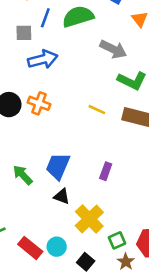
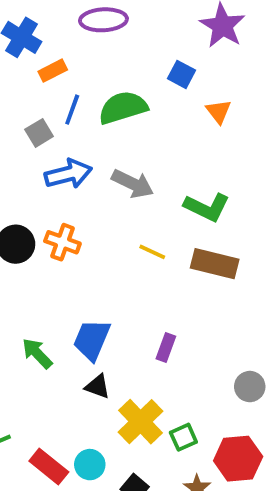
gray square: (24, 33) -> (39, 133), turned -30
gray arrow: (113, 49) -> (133, 184), moved
green square: (117, 240) -> (183, 437), moved

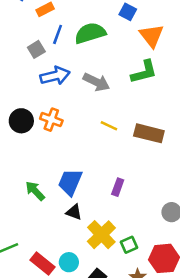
orange triangle: (219, 111) -> (151, 36), size x1.5
green L-shape: (207, 207) -> (144, 72), moved, turned -40

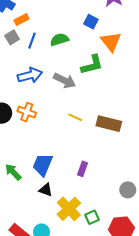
green semicircle: (90, 33) -> (59, 39), size x0.7
gray square: (36, 49) -> (12, 37), moved
green L-shape: (144, 72) -> (92, 65), moved

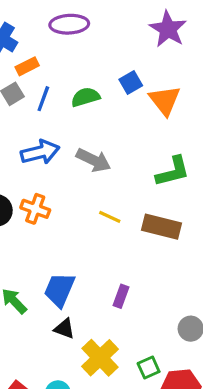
blue square: (91, 22) -> (131, 82), moved, turned 32
green L-shape: (92, 65) -> (173, 172), moved
green square: (92, 217) -> (149, 367), moved

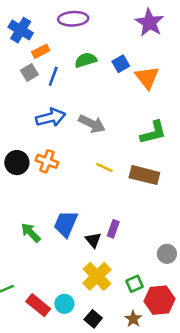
green semicircle: (85, 97) -> (86, 60), moved
black triangle: (64, 329) -> (93, 240), moved, turned 30

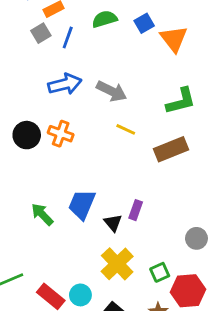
yellow line: (104, 168) -> (126, 129), moved
brown rectangle: (144, 175) -> (171, 149), turned -36

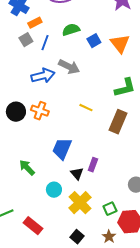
blue square: (144, 23) -> (94, 41), moved
gray arrow: (112, 91) -> (69, 67), moved
brown rectangle: (171, 149) -> (118, 122), turned -45
blue trapezoid: (82, 204) -> (62, 149), moved
cyan circle: (80, 295) -> (54, 190), moved

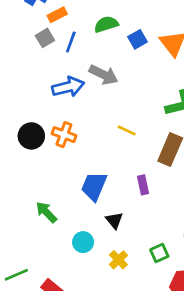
purple rectangle: (93, 165) -> (143, 185), moved, turned -32
yellow cross: (80, 203) -> (118, 260), size x0.6
green square: (110, 209) -> (159, 253), moved

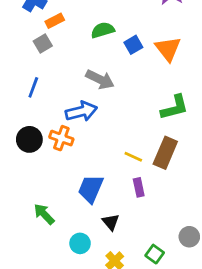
blue line: (71, 42) -> (33, 87), moved
blue arrow: (68, 87) -> (81, 111), moved
yellow line: (127, 130) -> (133, 157), moved
green square: (159, 253) -> (155, 254), turned -30

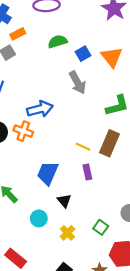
gray arrow: (100, 79) -> (77, 82), moved, turned 35

